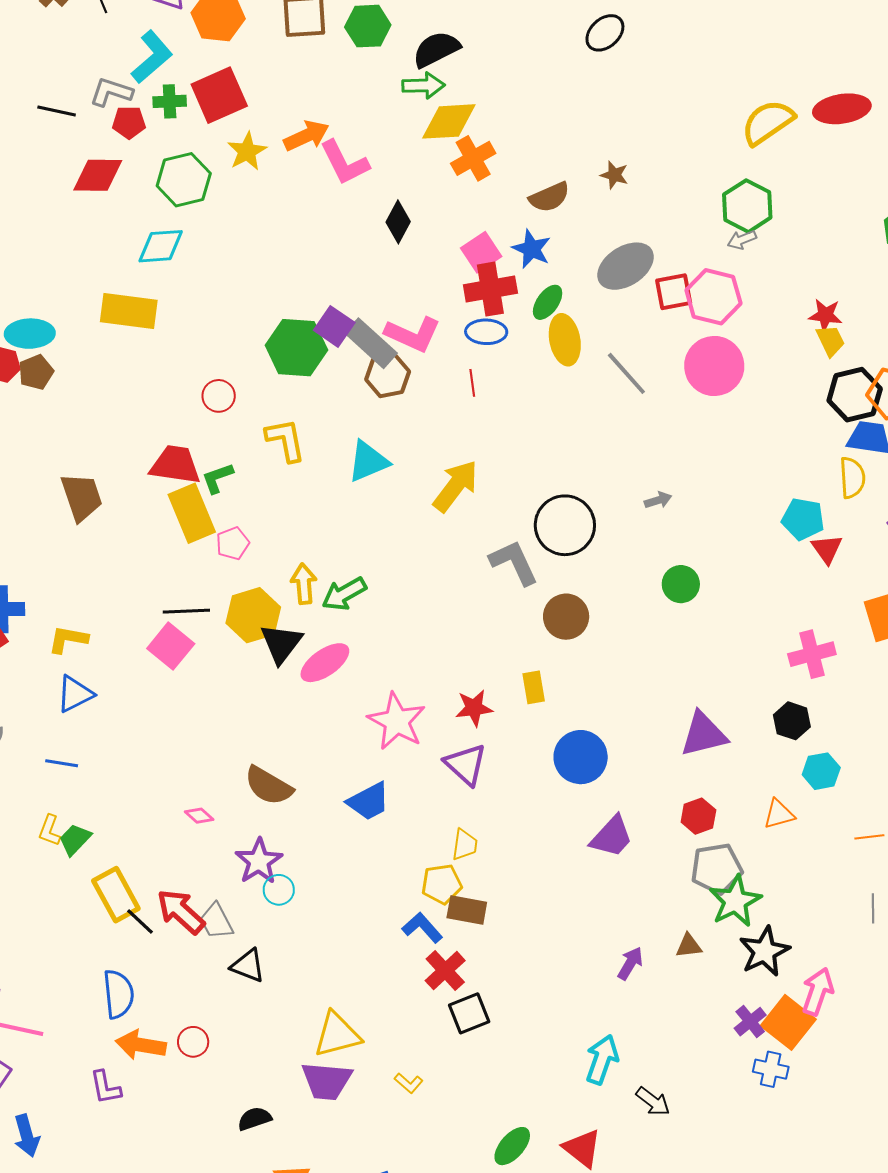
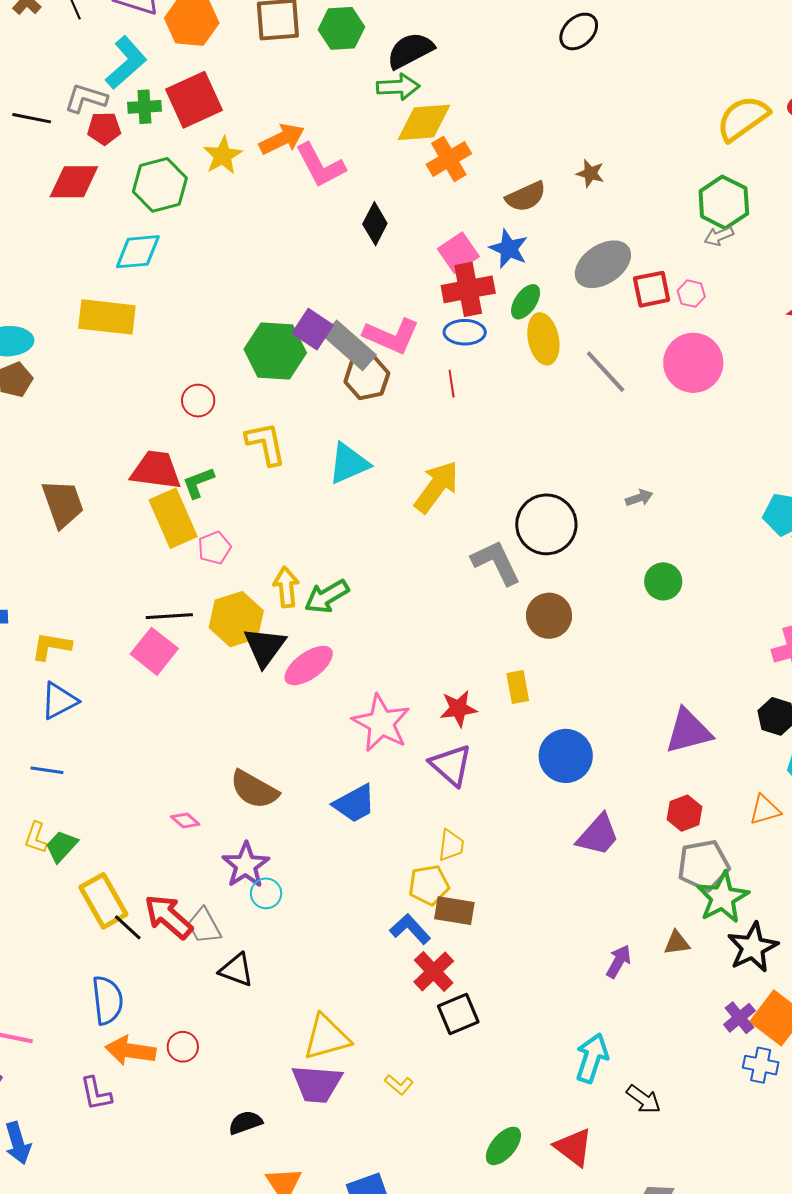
pink hexagon: (713, 297) -> (691, 294), size x0.5

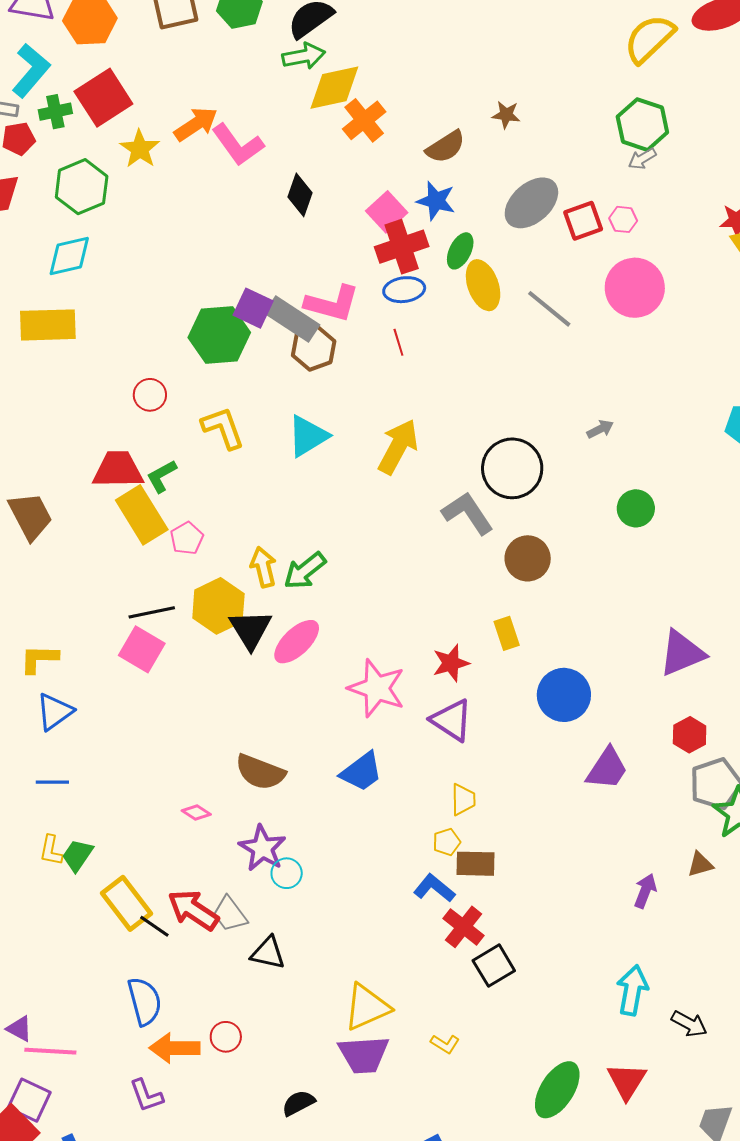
yellow pentagon: (429, 885) -> (447, 842), size x0.7
green ellipse: (503, 1146) -> (557, 1090), size x1.4
red triangle: (574, 1147) -> (627, 1081), turned 33

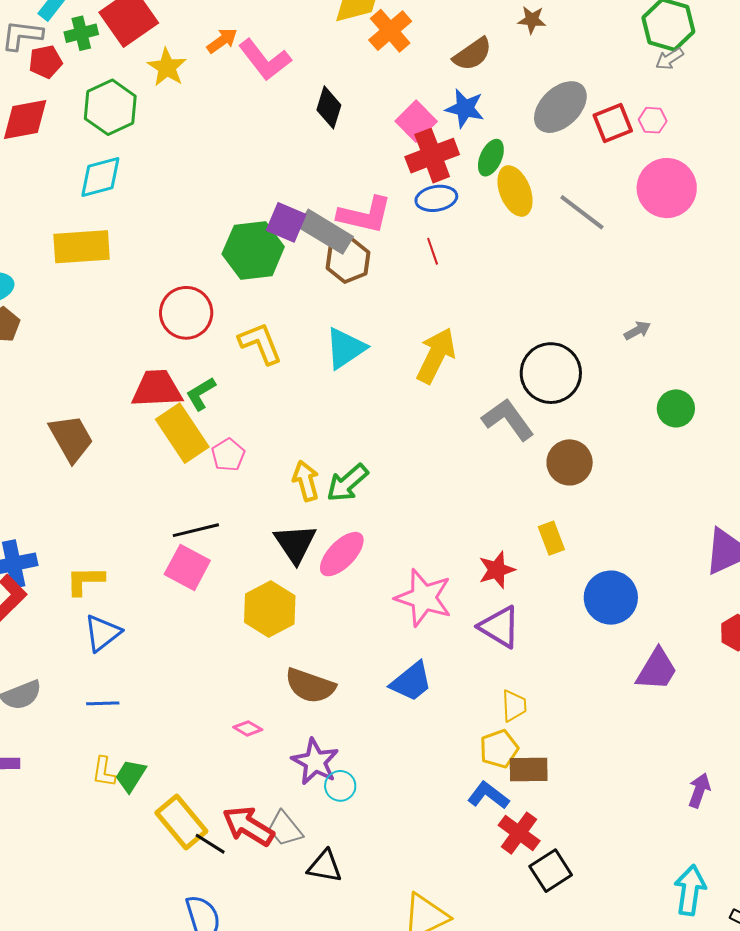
orange arrow: (196, 124) -> (222, 41), size x0.7
red circle: (150, 395) -> (186, 313), size x1.6
yellow hexagon: (218, 606) -> (270, 609), moved
yellow pentagon: (447, 842) -> (499, 749), size x1.4

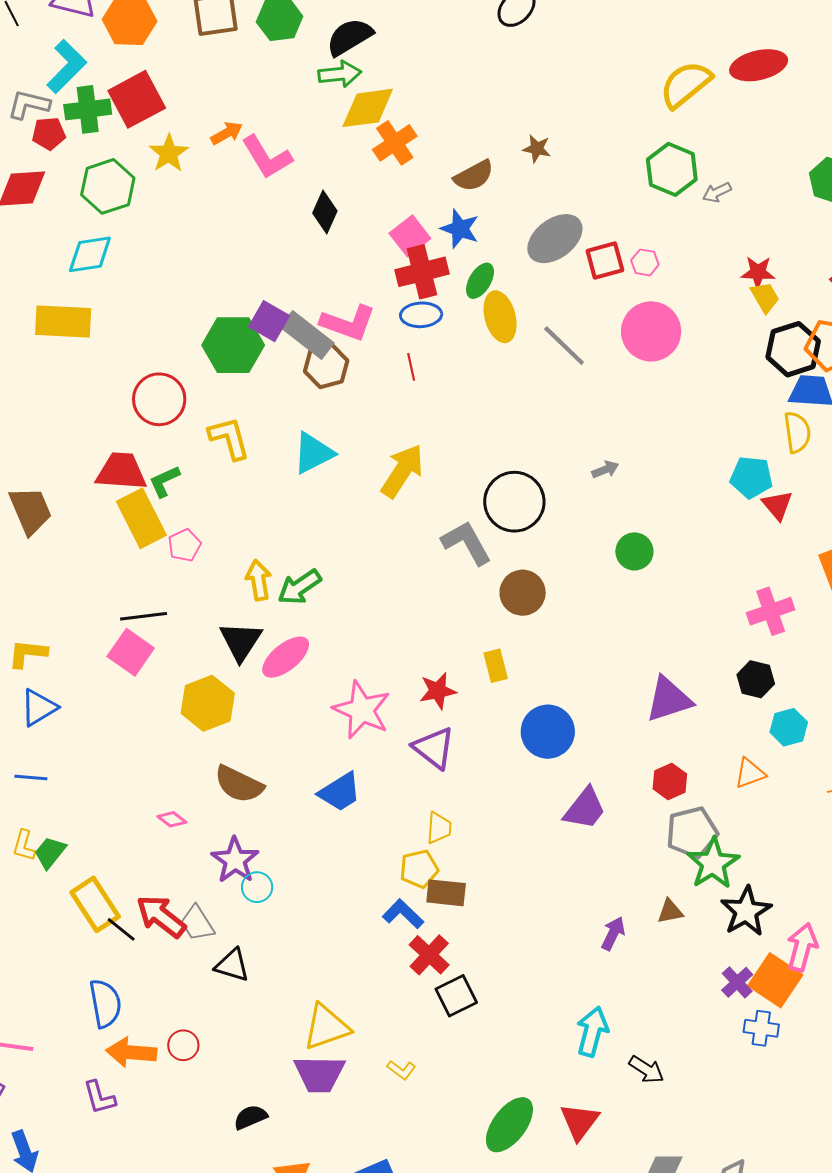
green cross: (81, 33) -> (88, 109), size x1.4
gray arrow: (669, 59) -> (717, 192), moved

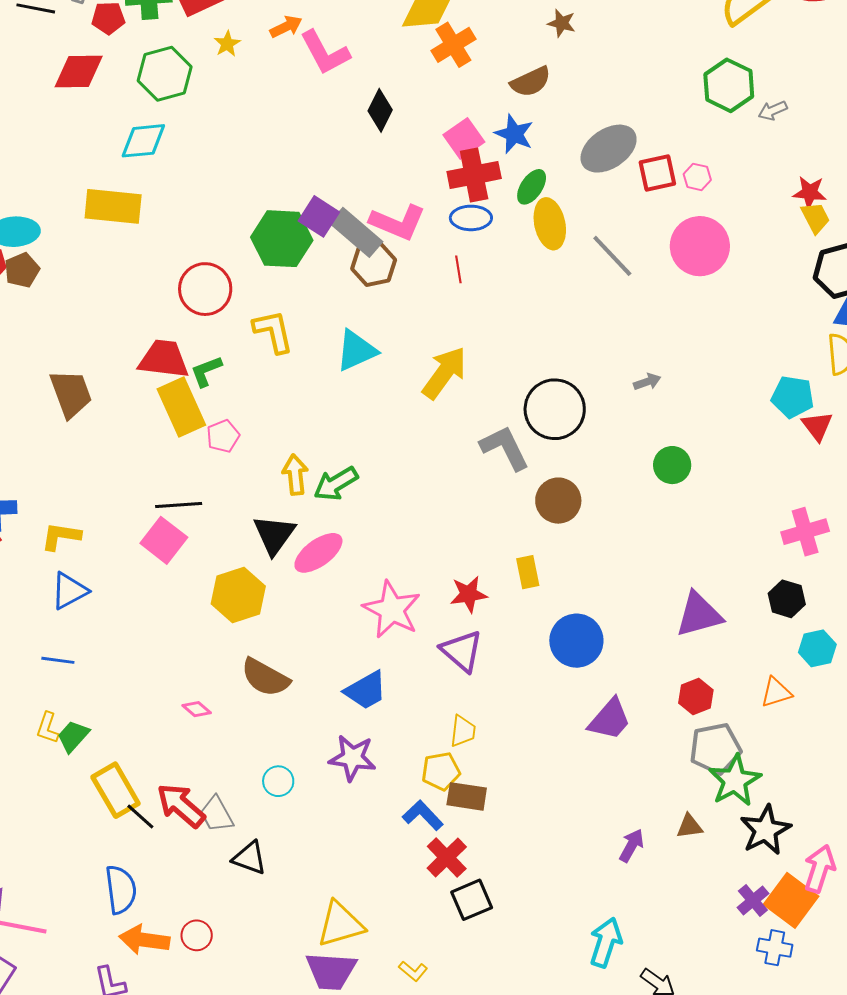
brown star: (537, 149) -> (562, 23), moved
yellow star: (169, 153) -> (227, 44), size x0.7
purple star: (235, 860) -> (352, 758), moved, turned -30

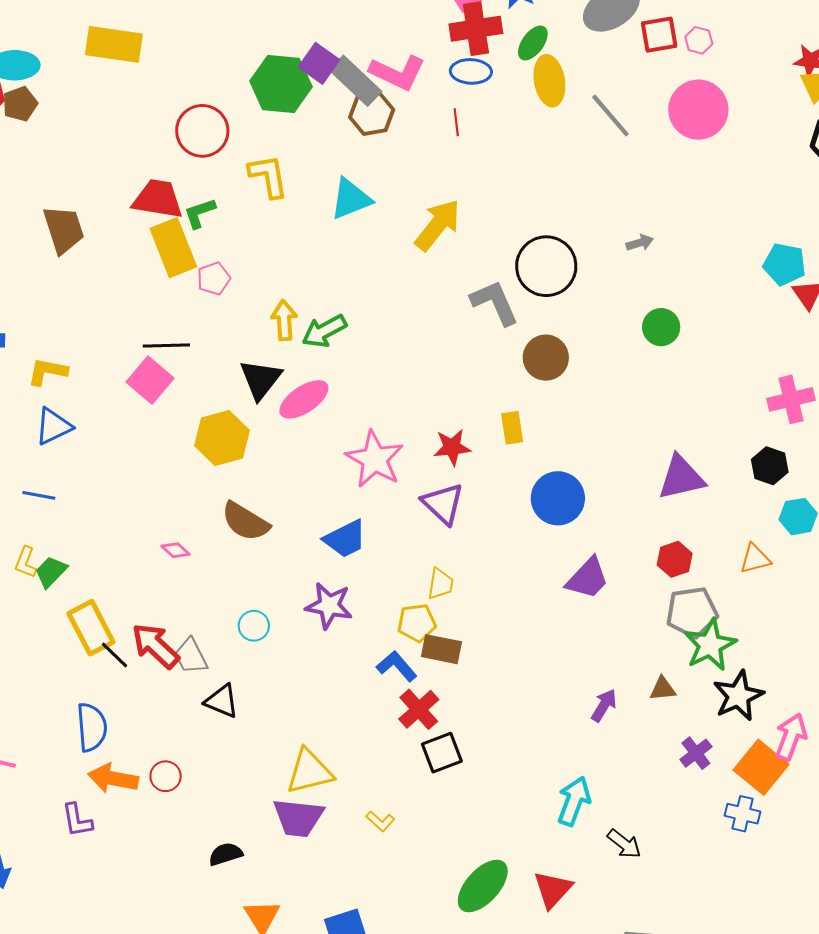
purple cross: (753, 901) -> (696, 753), moved

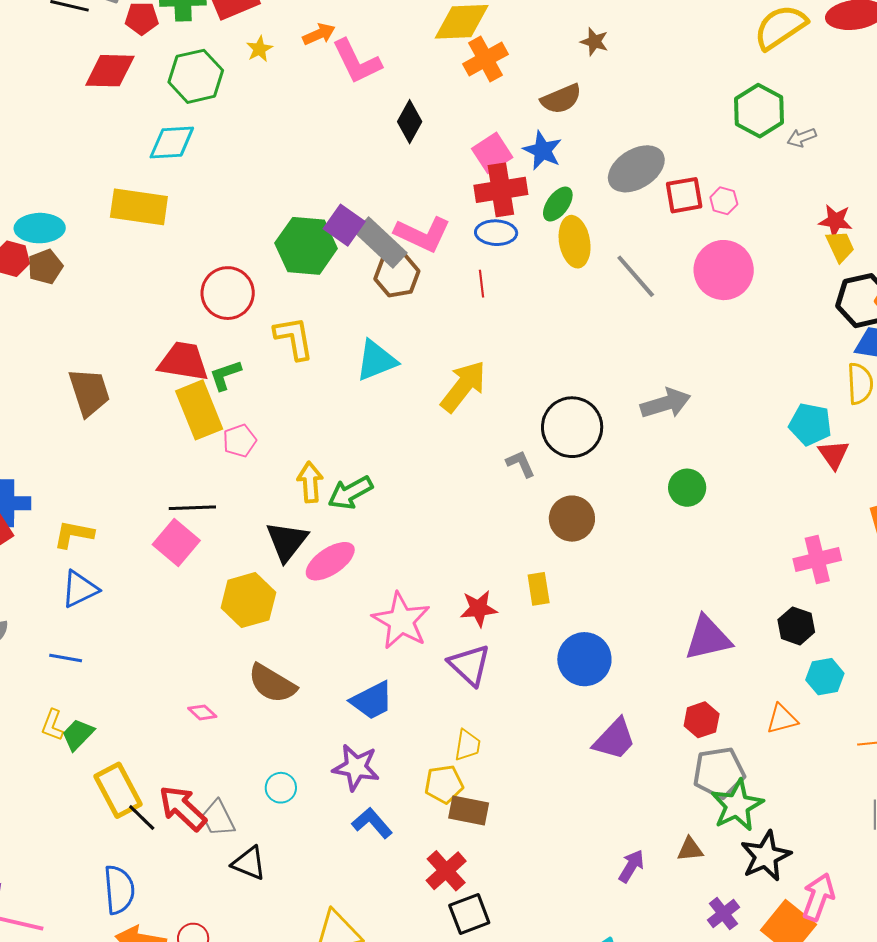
gray arrow: (640, 243) -> (666, 403), size x1.8
gray L-shape: (495, 303) -> (521, 464), size x0.6
blue L-shape: (397, 666) -> (372, 823), moved

